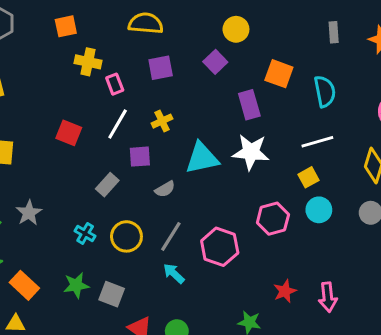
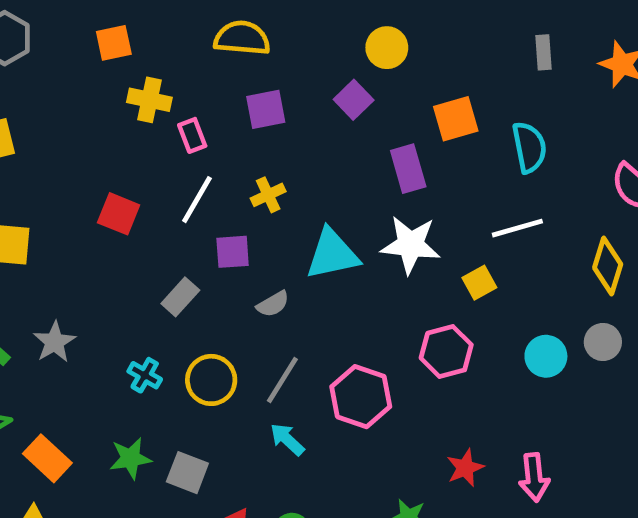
orange square: (279, 74) -> (456, 119), turned -36
yellow square: (308, 177) -> (479, 283), moved
cyan circle: (319, 210) -> (546, 356), moved

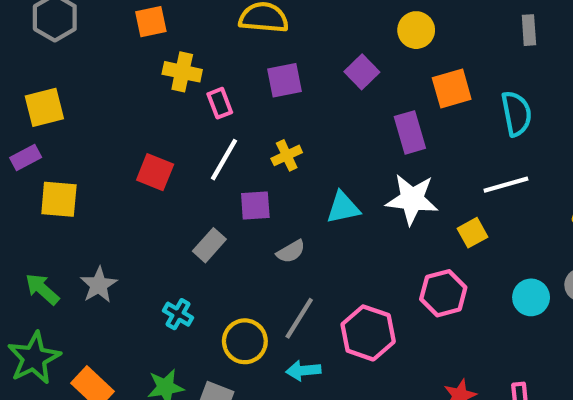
yellow circle: (387, 48) -> (416, 30), moved
cyan triangle: (332, 254) -> (343, 208), size x0.7
yellow circle: (211, 380) -> (245, 341), moved
cyan arrow: (287, 439) -> (303, 371), turned -48

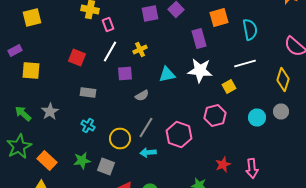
purple square: (285, 80) -> (150, 14), moved
yellow square: (44, 107) -> (32, 18), moved
gray rectangle: (209, 245) -> (88, 92), moved, turned 56

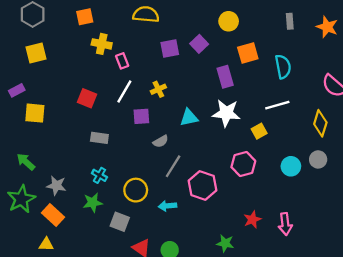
gray star: (50, 112) -> (56, 186), moved, turned -30
gray line: (146, 128) -> (173, 166), moved
green star: (82, 160) -> (93, 203), moved

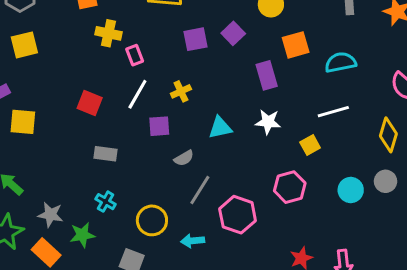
cyan semicircle: (283, 67) -> (341, 62), turned -90
white star: (226, 113) -> (268, 122), size x0.7
green star: (93, 203) -> (82, 235), moved

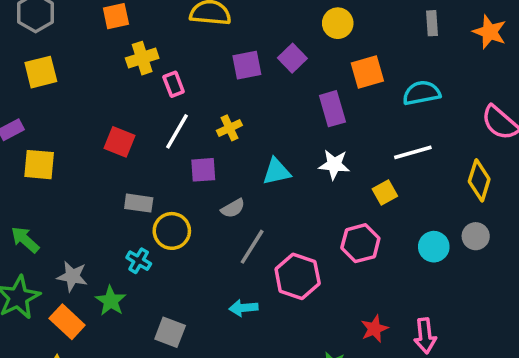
yellow cross: (108, 33) -> (142, 58), turned -30
yellow circle: (152, 220) -> (172, 231), moved
green star: (82, 235) -> (111, 301), turned -30

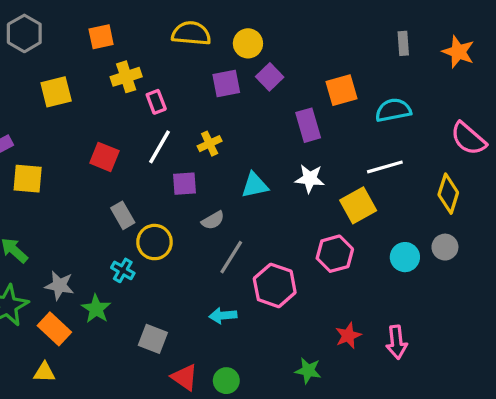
yellow circle: (338, 23) -> (248, 43), moved
yellow square: (41, 72) -> (56, 92), moved
yellow square: (385, 193) -> (358, 205), size x1.5
gray rectangle: (139, 203) -> (123, 215), turned 52

